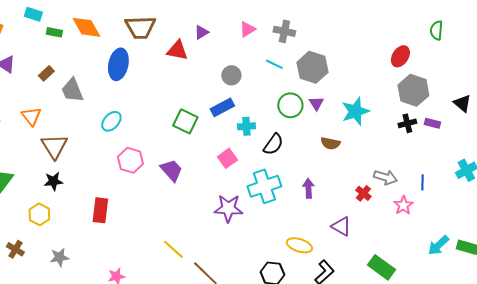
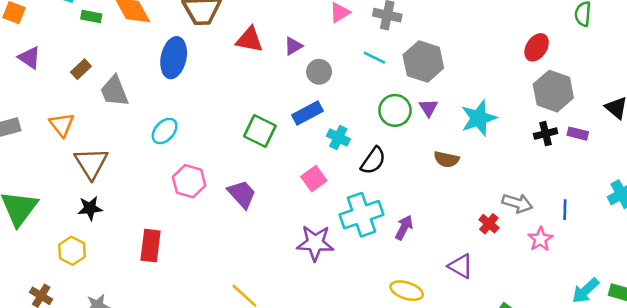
purple triangle: (201, 32) -> (293, 46), moved
cyan cross: (246, 126) -> (338, 137), turned 30
purple arrow: (308, 188) -> (404, 228), moved, turned 30

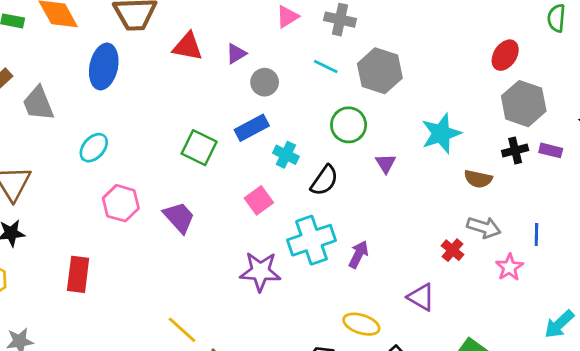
purple triangle: (428, 108) -> (386, 163), moved
brown semicircle: (446, 159) -> (478, 179), moved

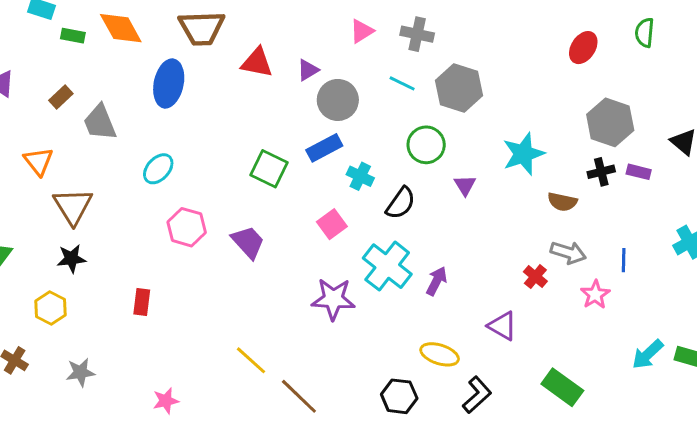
red ellipse: (505, 55) -> (583, 48), moved
gray circle: (265, 82) -> (338, 100), size x1.4
cyan cross: (312, 240) -> (387, 266), turned -33
red rectangle: (78, 274) -> (142, 302), size x0.7

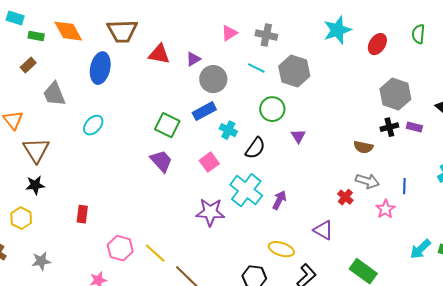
brown rectangle: (61, 97) -> (28, 65), moved
cyan star: (523, 154) -> (337, 30), moved
pink hexagon: (187, 227) -> (120, 248), moved
purple trapezoid: (248, 242) -> (161, 161), moved

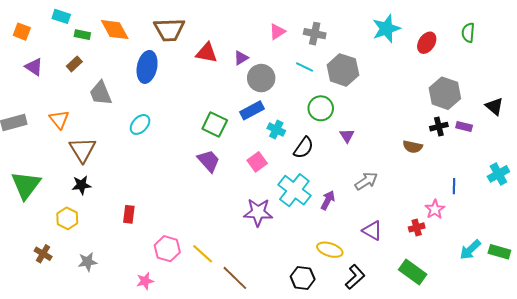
gray arrow: (367, 181) -> (366, 181), moved, turned -50
red cross: (345, 197) -> (417, 227), moved, turned 35

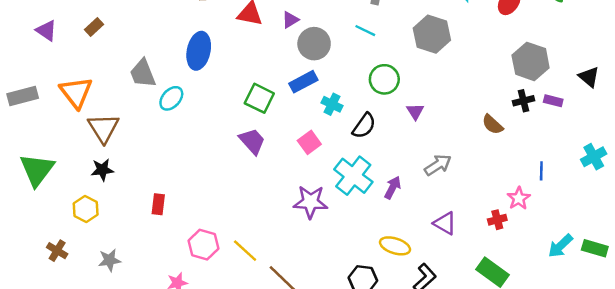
blue ellipse: (147, 67) -> (199, 51), moved
gray hexagon: (343, 70) -> (432, 34), moved
gray trapezoid: (101, 93) -> (143, 73), moved
orange triangle: (59, 119) -> (76, 92), size x1.4
brown semicircle: (413, 147) -> (493, 125), turned 30

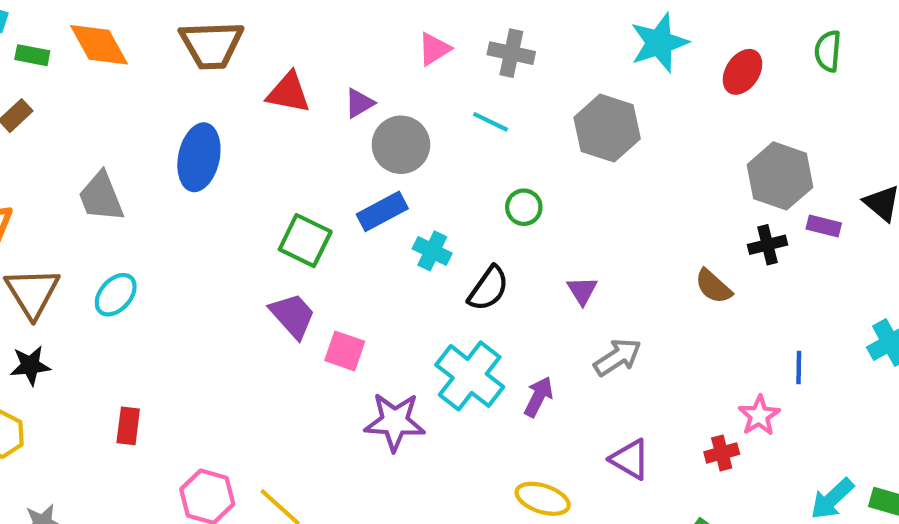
green circle: (384, 79) -> (524, 207), size x0.7
cyan ellipse: (171, 98) -> (116, 295), moved
purple rectangle: (553, 101) -> (824, 226), moved
purple triangle: (415, 111) -> (582, 291), moved
pink square: (309, 142) -> (345, 351), moved, turned -35

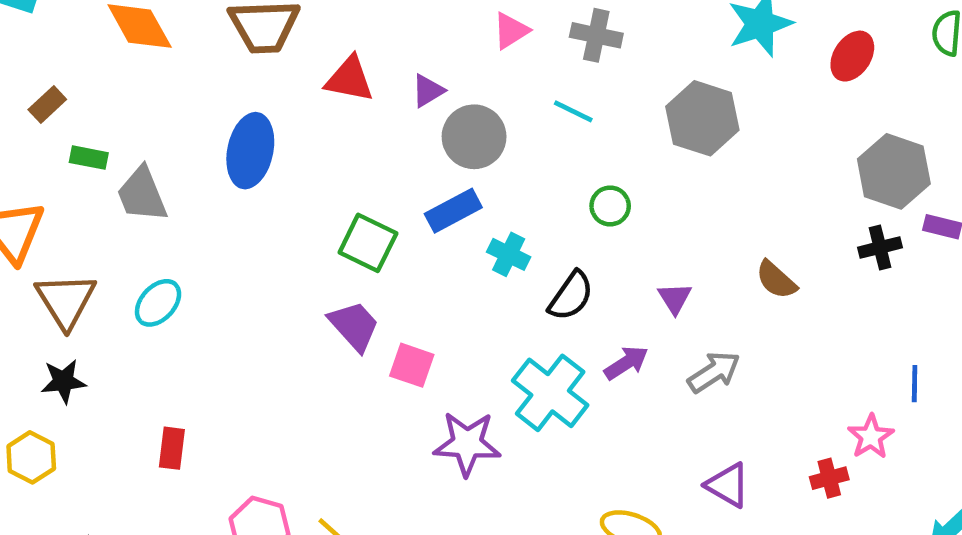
green rectangle: (32, 55) -> (89, 158), moved
brown semicircle: (713, 286) -> (776, 280), moved
purple arrow: (538, 397) -> (626, 363), moved, turned 30

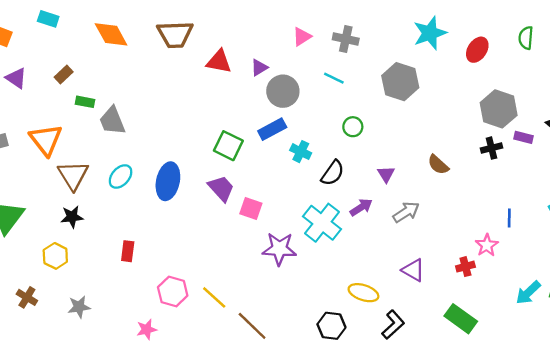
blue ellipse: (250, 151) -> (168, 181), moved

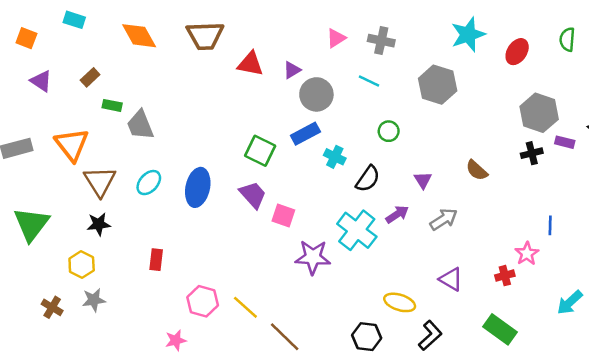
gray star: (79, 307) -> (94, 300), moved

